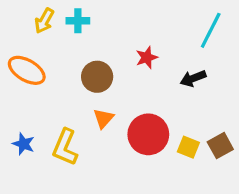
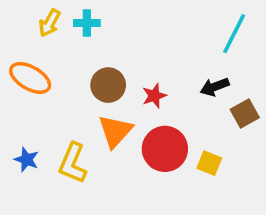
red star: (147, 58) -> (154, 96), moved
orange triangle: (104, 118) -> (115, 131), size x1.5
brown square: (220, 146) -> (245, 113), moved

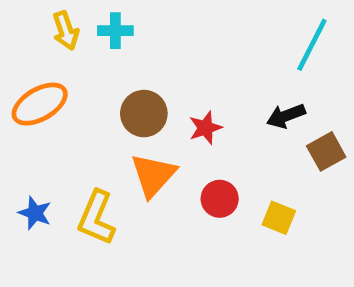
yellow arrow: (50, 23) -> (66, 31), turned -48
orange ellipse: (30, 78) -> (40, 104), turned -60
red circle: (165, 149) -> (220, 199), size x0.6

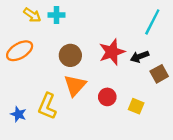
yellow arrow: (66, 31) -> (32, 15), turned -36
red star: (205, 128) -> (112, 52), moved, size x1.6
blue star: (35, 213) -> (18, 114), moved

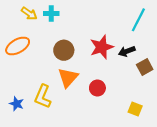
yellow square: (136, 106) -> (135, 109), moved

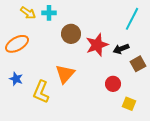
brown circle: (64, 50) -> (71, 34), moved
red circle: (97, 88) -> (113, 84), moved
blue star: (17, 104) -> (16, 79), moved

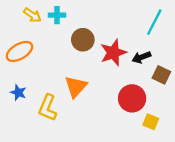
brown square: (138, 64) -> (161, 75), turned -35
red circle: (113, 84) -> (132, 98), size x1.5

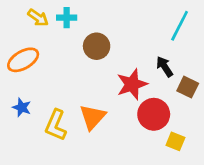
red star: (113, 53) -> (132, 84), moved
black arrow: (141, 57) -> (165, 67), turned 78
orange triangle: (76, 87) -> (92, 117), moved

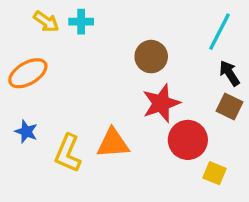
brown circle: (97, 46) -> (151, 57), moved
black arrow: (165, 67) -> (229, 73), moved
orange triangle: (92, 117) -> (113, 143), turned 44

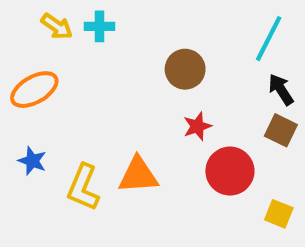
red star: (161, 103) -> (197, 126), size x0.6
yellow square: (214, 173) -> (279, 214), moved

